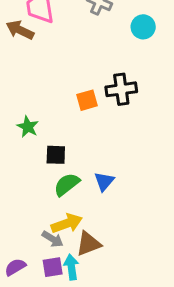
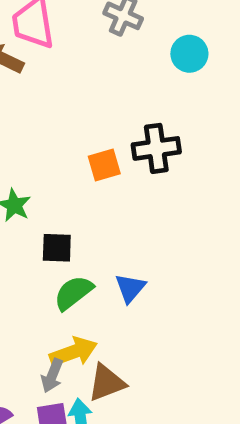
gray arrow: (53, 239) -> (52, 376), turned 80

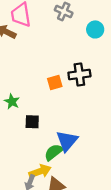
blue triangle: (130, 288) -> (67, 141), size x1.5
green semicircle: (73, 293) -> (54, 152), moved

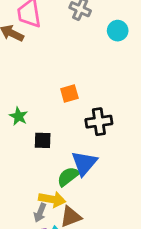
black cross: (79, 75) -> (99, 122), moved
yellow arrow: (40, 171) -> (52, 199), turned 30

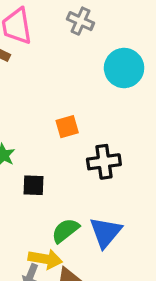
cyan circle: (118, 31) -> (124, 68), moved, size x1.5
blue triangle: (84, 163) -> (106, 232), moved

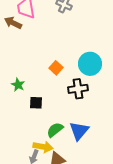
cyan circle: (124, 68) -> (90, 64), moved
orange square: (67, 127) -> (56, 68), turned -32

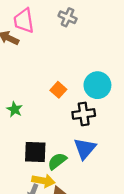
black square: (36, 103) -> (35, 152), moved, size x1.5
blue triangle: (79, 131) -> (85, 148), moved

